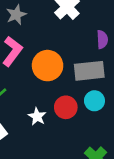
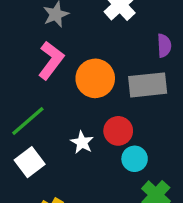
cyan circle: (94, 101) -> (135, 159), moved

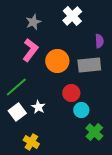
white star: (82, 142) -> (38, 107), moved

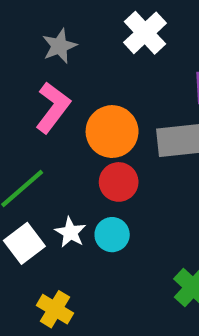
red circle: (71, 93) -> (119, 182), moved
cyan circle: (81, 110) -> (112, 235), moved

